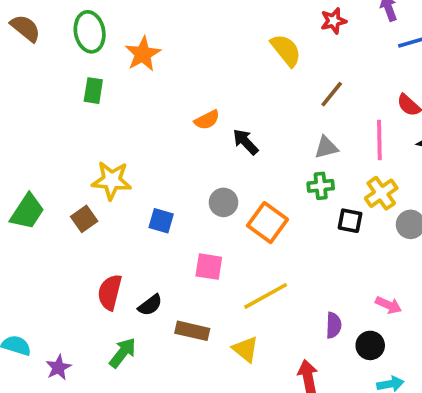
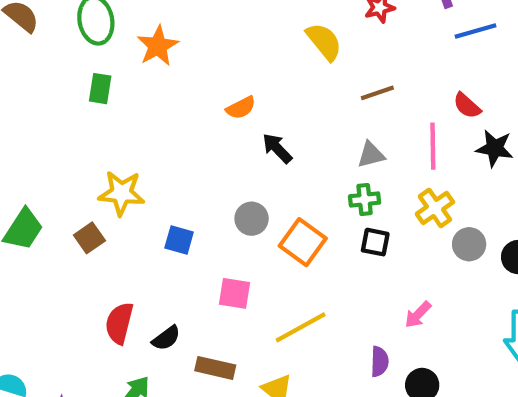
brown line: (332, 94) -> (377, 93), turned 32
orange semicircle: (207, 120) -> (241, 108), moved
black square: (350, 221) -> (375, 242), moved
pink arrow: (389, 305) -> (418, 315), moved, turned 110

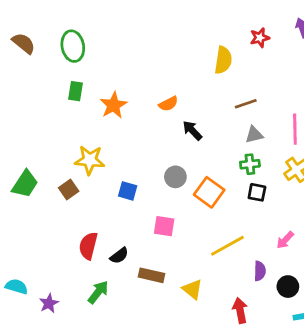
yellow semicircle: (324, 42) -> (223, 60), turned 48
orange star: (158, 46) -> (114, 105), moved
brown line: (377, 93) -> (246, 104), moved
yellow line: (301, 327) -> (227, 246), moved

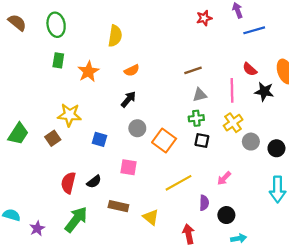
yellow semicircle: (223, 60) -> (115, 36), moved
black arrow: (192, 130) -> (128, 99), moved, turned 84
black semicircle: (119, 256) -> (94, 182), moved
green arrow: (98, 292) -> (76, 219), size x1.4

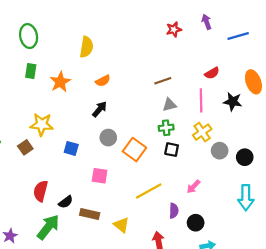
blue line: (254, 30) -> (238, 36), moved
red semicircle: (250, 69) -> (212, 73), moved, turned -72
black semicircle: (94, 182) -> (66, 202), moved

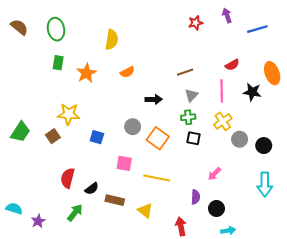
gray triangle: (169, 105) -> (191, 95), turned -32
black arrow: (100, 109) -> (154, 99), moved, turned 49
yellow line: (149, 191) -> (157, 178), moved, turned 40
green arrow: (48, 227) -> (75, 213), size x0.7

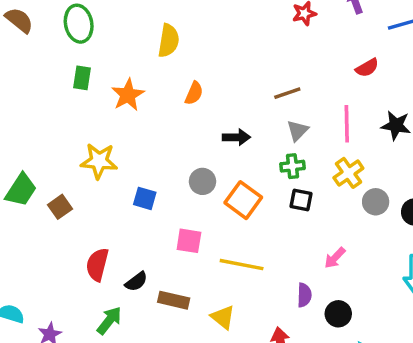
red semicircle: (232, 65) -> (367, 68), moved
orange semicircle: (127, 72) -> (194, 93), turned -40
brown square: (53, 136) -> (60, 207), moved

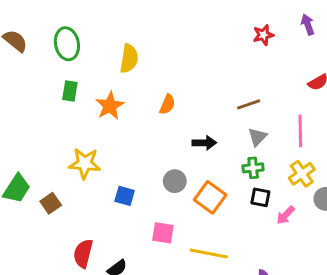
yellow semicircle: (169, 41) -> (129, 59), moved
pink arrow: (335, 258) -> (286, 215), moved

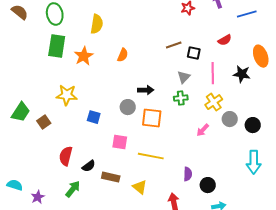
green rectangle: (70, 91) -> (57, 46), size x1.6
brown line: (249, 104) -> (174, 45), moved
black arrow: (204, 143) -> (146, 90), moved
orange square: (210, 197) -> (152, 118), turned -30
black square: (260, 197) -> (194, 53), moved

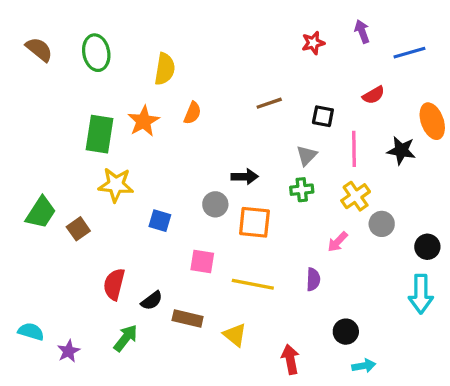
brown line: (174, 45) -> (269, 103), moved
green rectangle: (57, 46) -> (100, 134), moved
orange semicircle: (123, 55) -> (192, 113), moved
black circle: (253, 125) -> (427, 247), moved
purple semicircle: (188, 174) -> (313, 279), moved

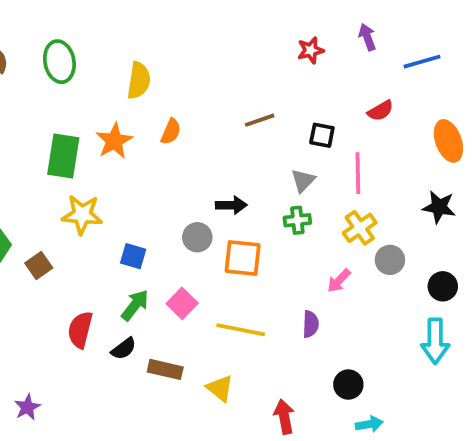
black star: (401, 151) -> (439, 207), moved
pink square: (202, 261) -> (182, 303), turned 35
green arrow: (126, 338) -> (135, 305), moved

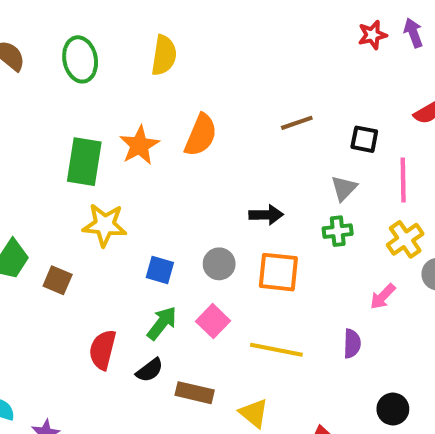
red star: (311, 50) -> (372, 35), moved
yellow semicircle: (139, 80) -> (164, 55), moved
orange semicircle: (171, 131) -> (201, 135), size x1.5
gray circle: (197, 237) -> (219, 264), moved
brown square: (39, 266) -> (58, 280), turned -32

